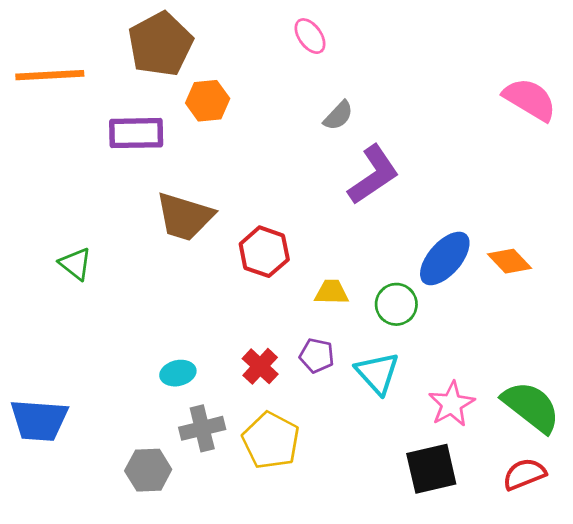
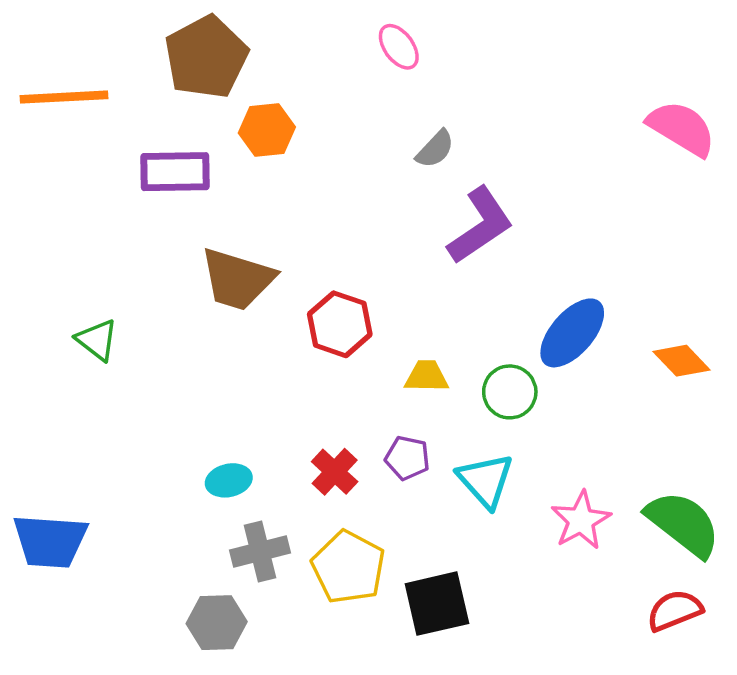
orange diamond: (510, 261) -> (682, 361), moved
black square: (431, 469) -> (437, 604), moved
gray hexagon: (148, 470) -> (217, 623), moved

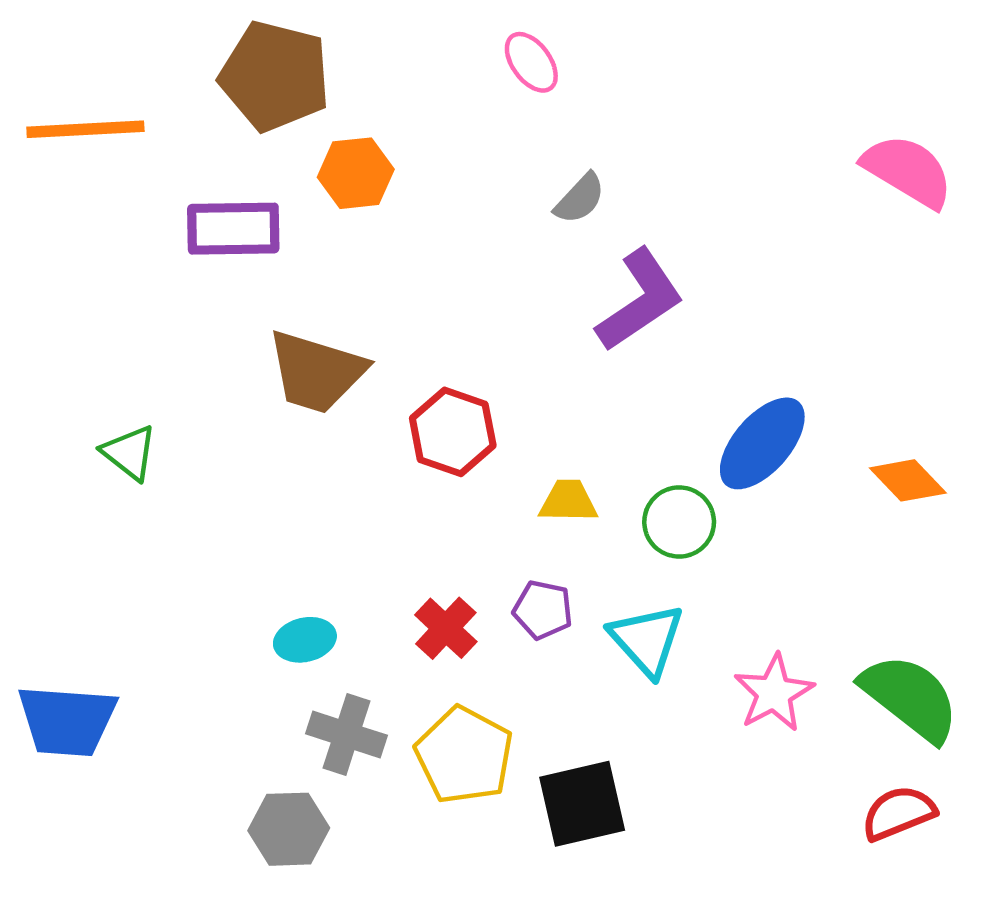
brown pentagon: (206, 57) -> (275, 76), turned -30
gray cross: (260, 552) -> (346, 735), turned 32

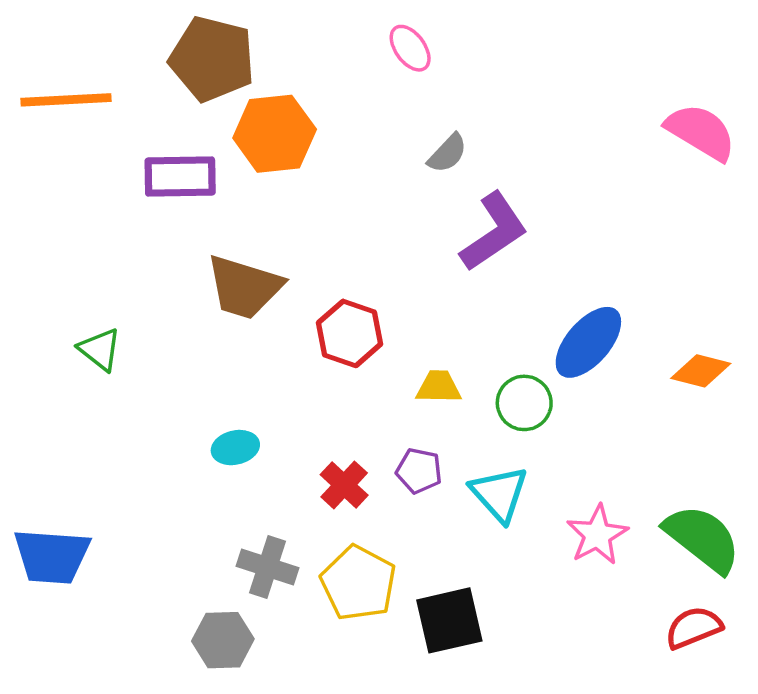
orange hexagon: (356, 173) -> (275, 134), size x1.4
orange diamond: (908, 480) -> (701, 371), turned -32
cyan ellipse: (305, 640) -> (235, 448), moved

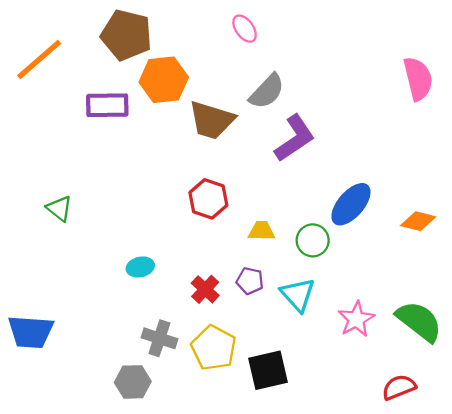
orange line: (66, 100) -> (39, 59), turned -38
pink semicircle: (701, 132) -> (418, 79), turned 45
gray semicircle: (448, 153) -> (267, 91), size x1.5
brown trapezoid: (244, 287) -> (212, 120), moved
red semicircle: (694, 628) -> (399, 387), moved

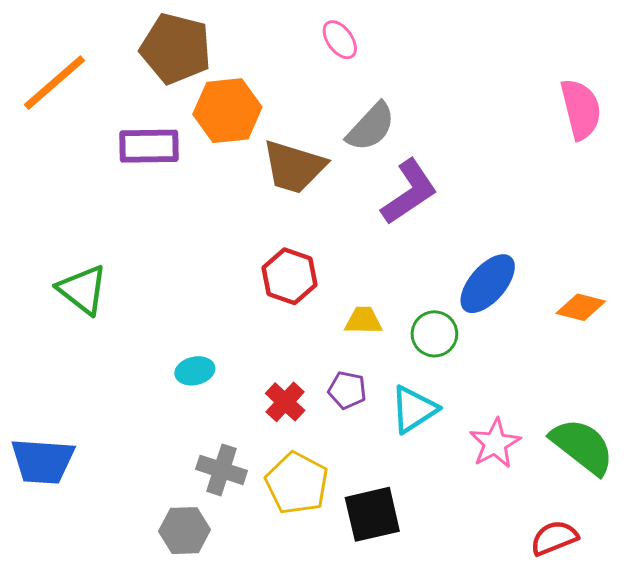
green triangle: (59, 208) -> (83, 290), size x1.4
cyan triangle: (298, 295) -> (414, 409), turned 39

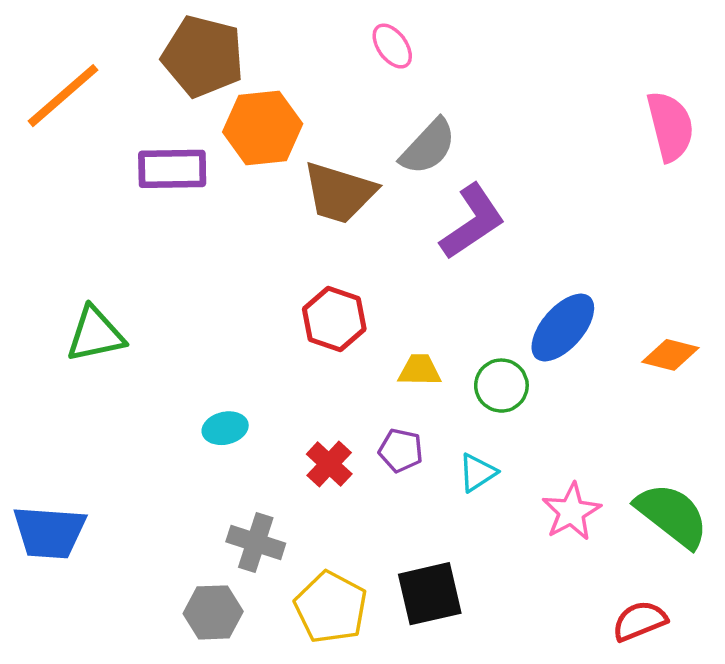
green triangle: (83, 290) -> (95, 334), turned -50
cyan triangle: (414, 409) -> (478, 473), size x0.7
yellow pentagon: (297, 483) -> (331, 607), moved

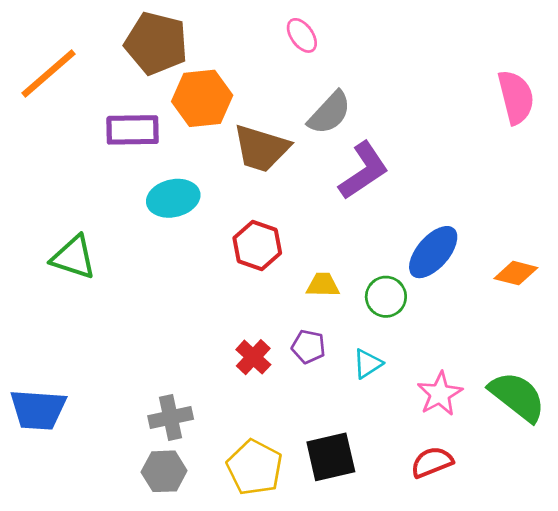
green triangle: (95, 334) -> (73, 257), turned 30
cyan ellipse: (225, 428) -> (173, 198), moved, size x1.5
gray cross: (256, 542) -> (171, 417), moved, turned -30
red semicircle: (640, 621) -> (432, 462), moved

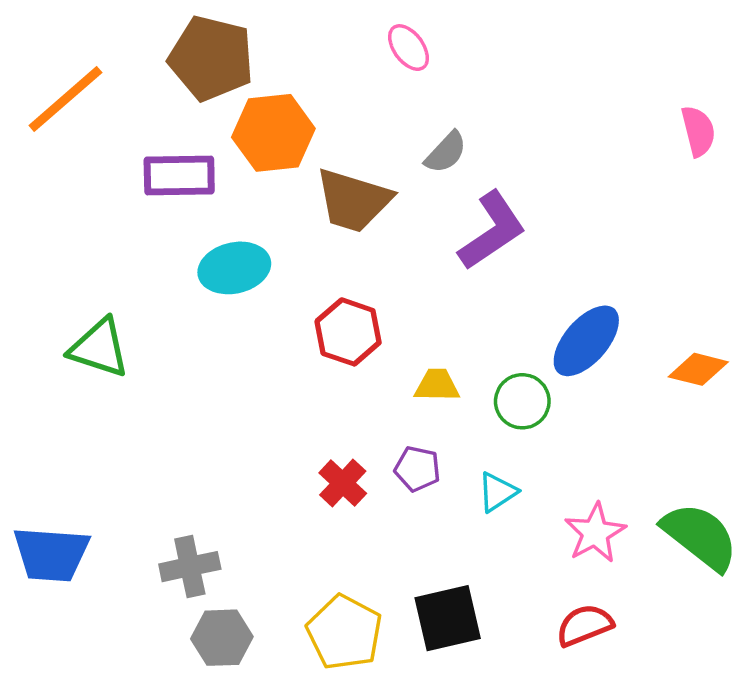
pink semicircle: (516, 97) -> (698, 131), size x0.7
gray semicircle: (329, 113) -> (446, 152), size x0.7
gray cross: (171, 417) -> (190, 567), moved

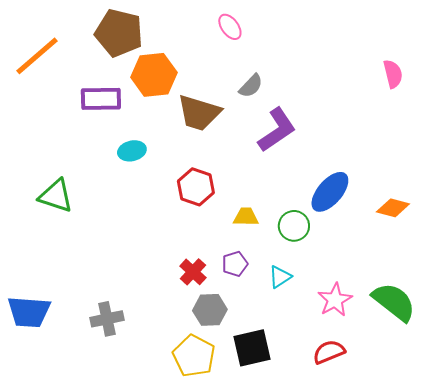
cyan ellipse: (234, 268) -> (132, 151), size x0.7
purple pentagon: (417, 469) -> (235, 264), turned -30
gray hexagon: (222, 638) -> (210, 310), moved

